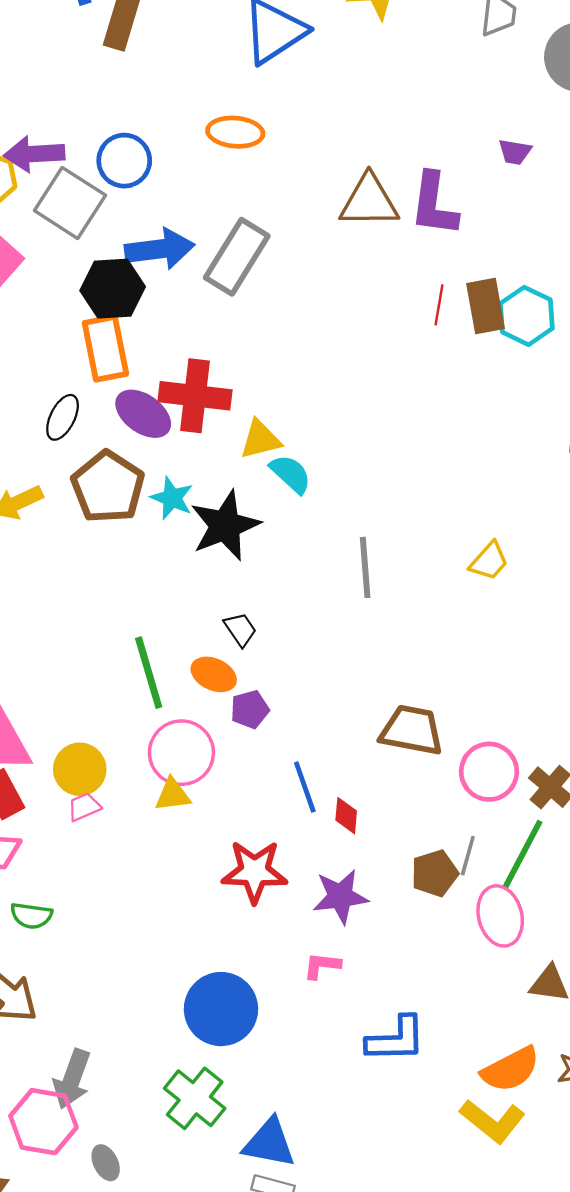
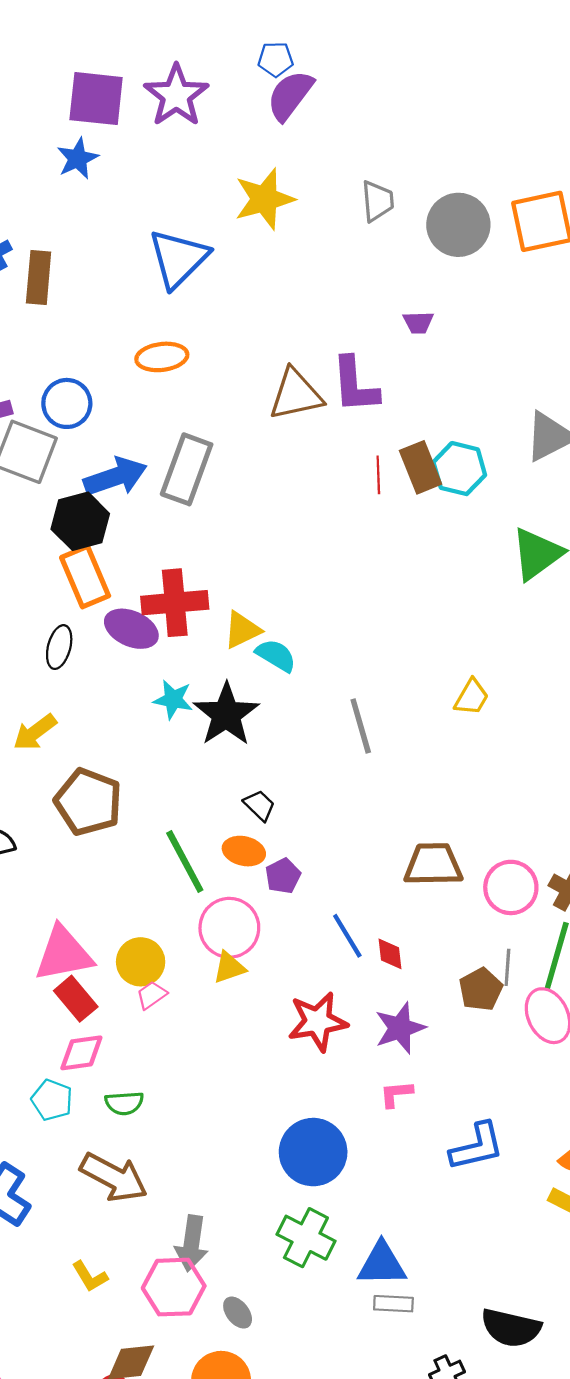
brown pentagon: (108, 487) -> (88, 802), moved

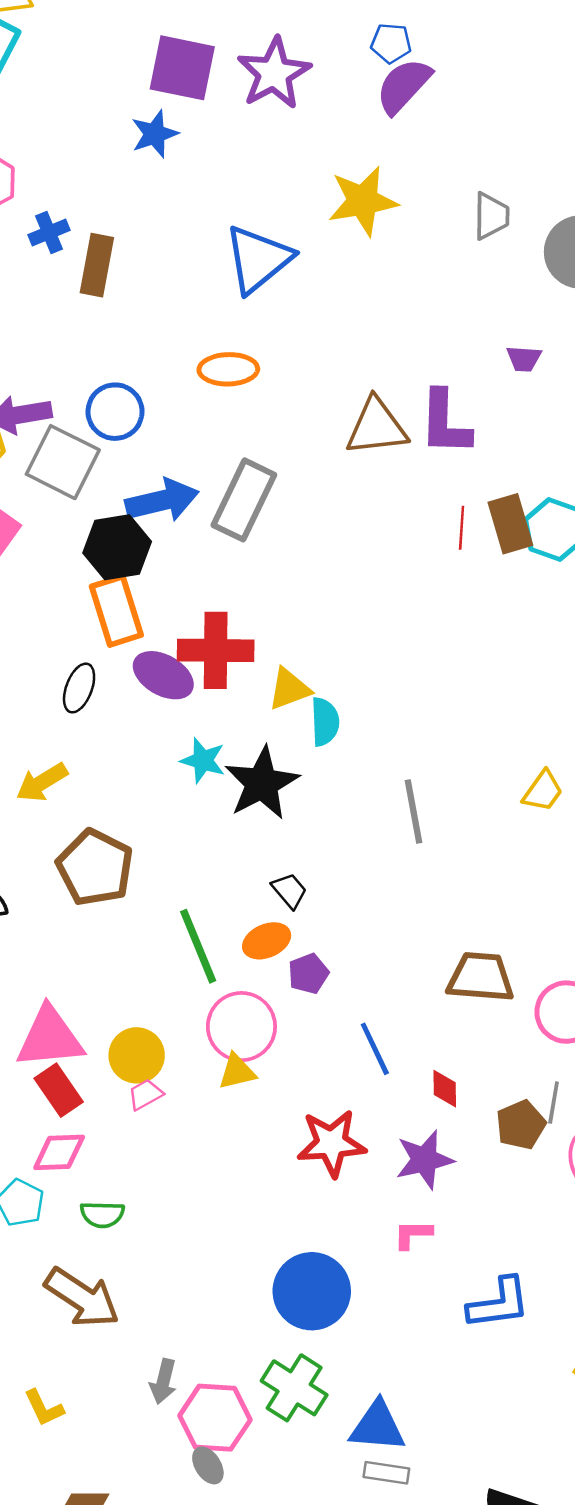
cyan semicircle: (276, 655) -> (325, 722), turned 51
orange ellipse: (244, 851) -> (267, 941), turned -42
red diamond: (390, 954) -> (445, 1089), moved
gray arrow: (192, 1243) -> (163, 1381), size x0.7
pink hexagon: (174, 1287) -> (215, 1418), moved

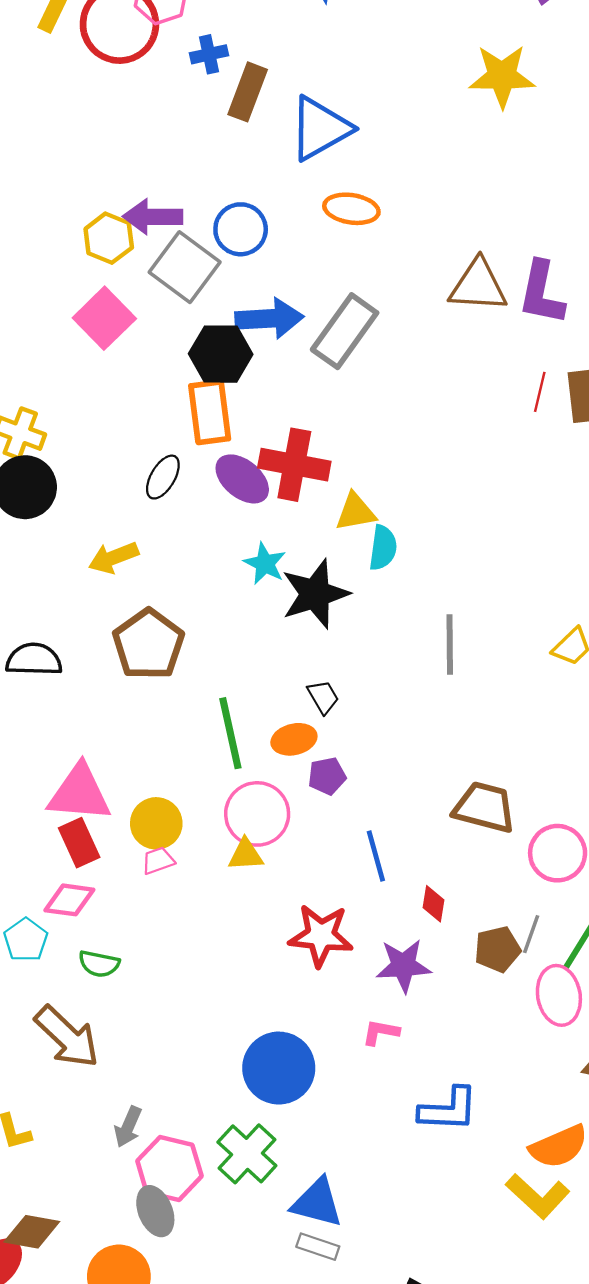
blue triangle: (258, 259) -> (320, 128), moved
gray ellipse: (208, 1465) -> (155, 1211), size x1.4

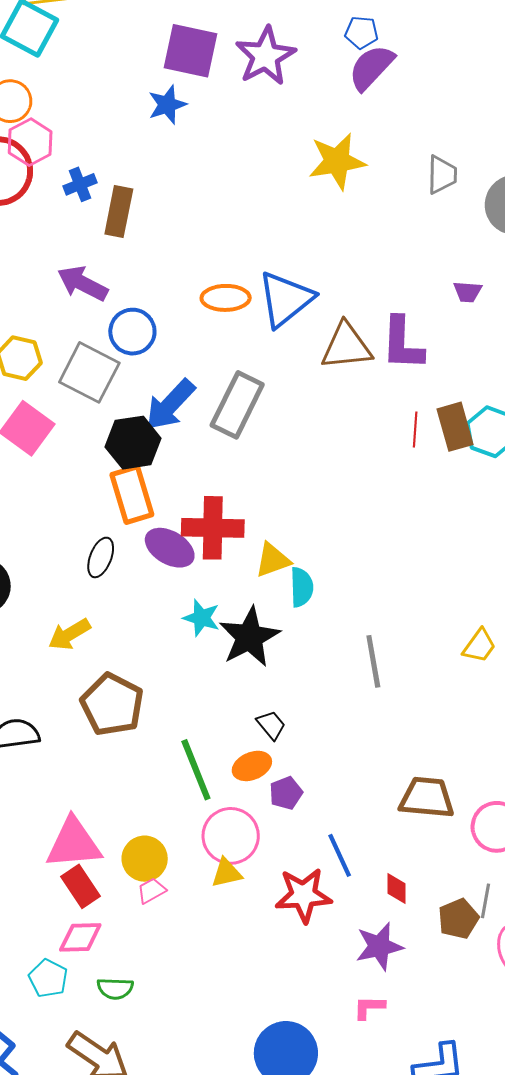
blue triangle: (320, 128) -> (286, 299), moved
purple arrow: (153, 217) -> (83, 283), moved, turned 36
blue arrow: (269, 318) -> (170, 405), turned 146
red star: (321, 935) -> (303, 895), moved

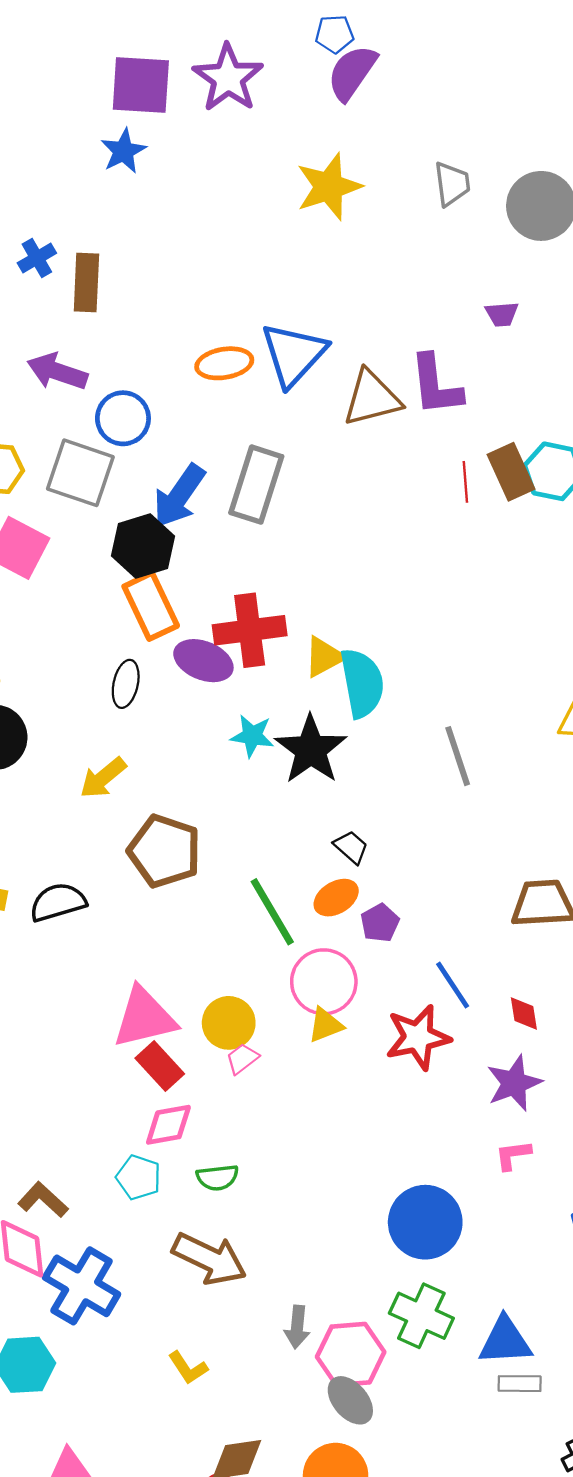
cyan semicircle: (302, 587) -> (362, 683), size x1.5

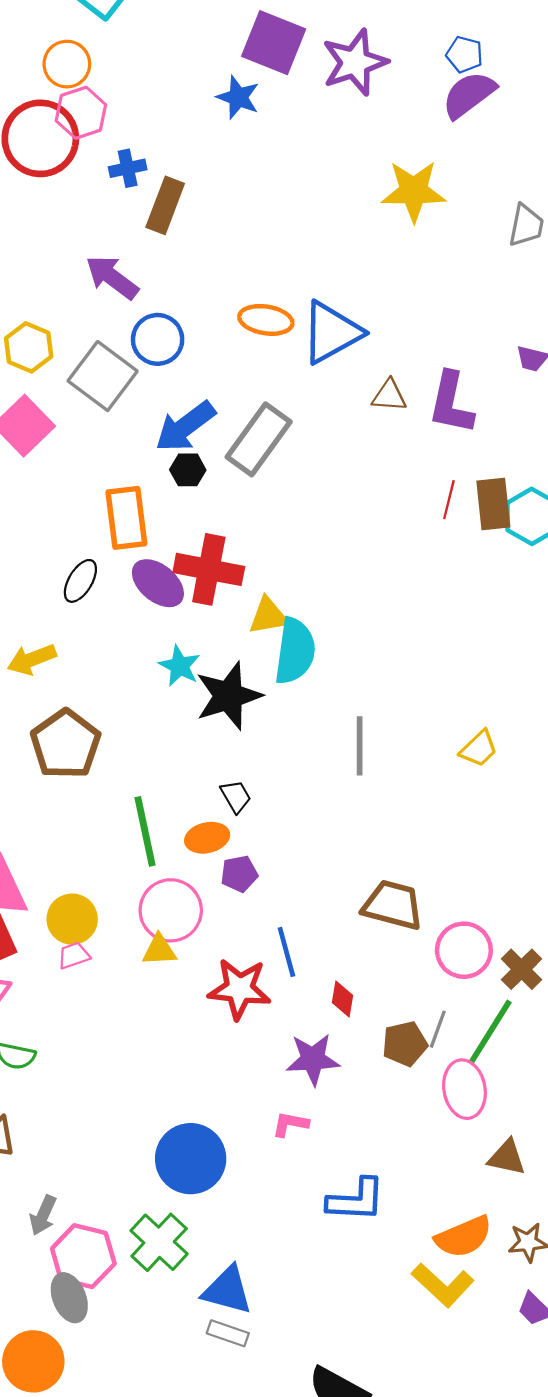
blue star: (124, 151) -> (238, 97), turned 30
brown triangle: (372, 398) -> (389, 396), size x0.6
black hexagon: (143, 546) -> (188, 470), moved, size x0.6

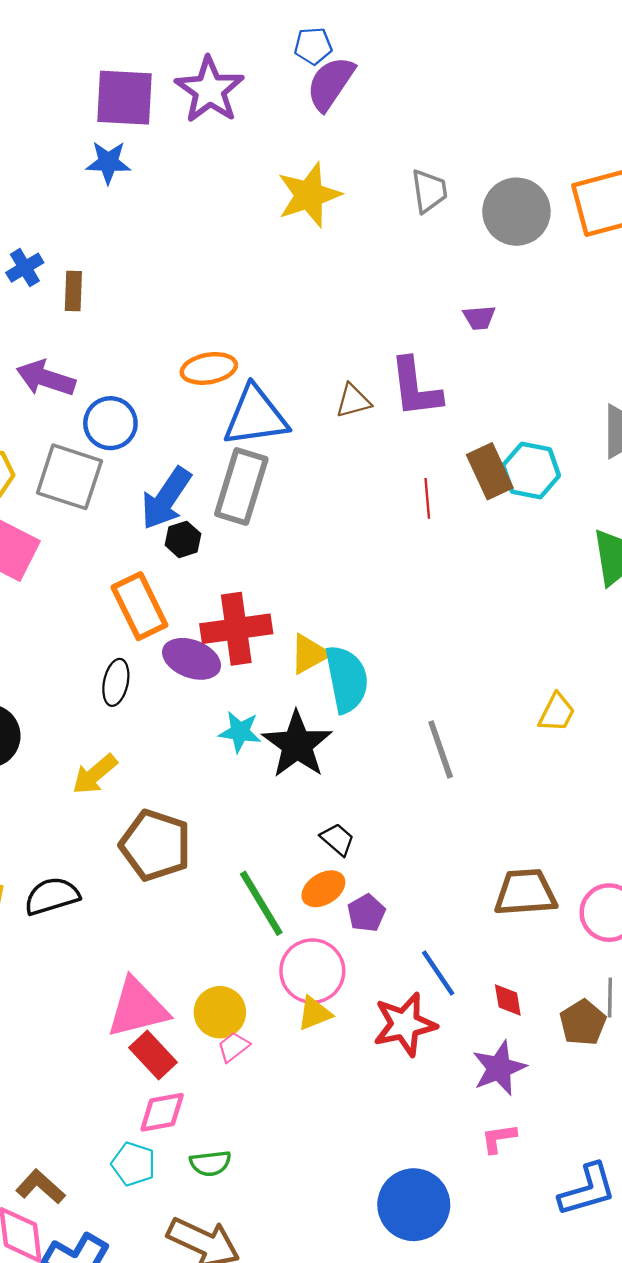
brown rectangle: (165, 205) -> (73, 291), size x0.7
blue triangle: (331, 332) -> (256, 416), moved, turned 40
red line: (449, 500) -> (427, 498), moved

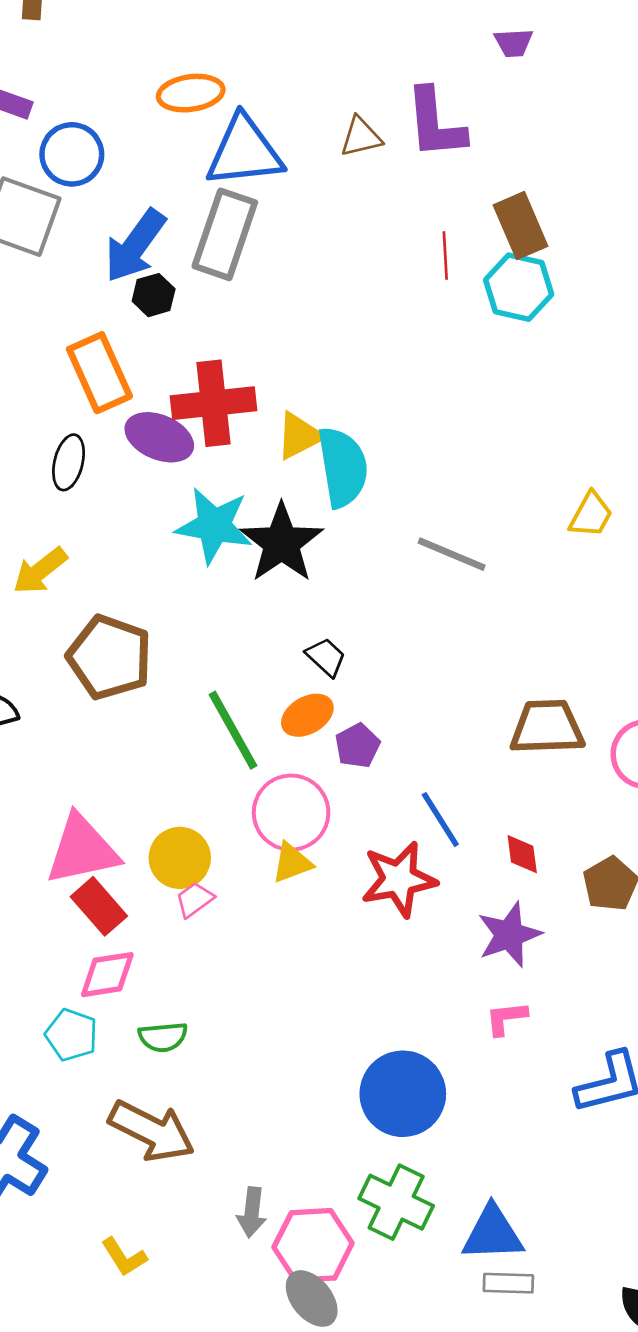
cyan hexagon: (531, 470) -> (519, 287), moved
cyan star: (240, 732) -> (214, 526), size x1.5
gray line: (441, 749) -> (452, 554), turned -50

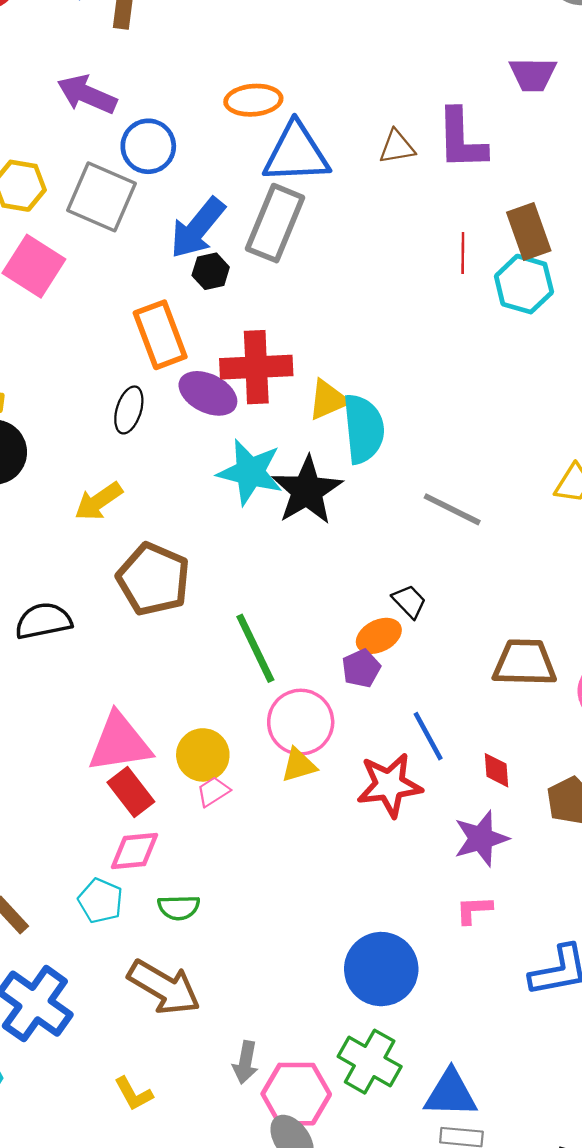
purple trapezoid: (514, 43) -> (533, 74), size x1.4
black trapezoid: (326, 657) -> (409, 601), moved
orange ellipse: (307, 715) -> (379, 636), moved

